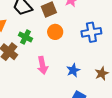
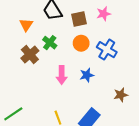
blue cross: (91, 32) -> (107, 50), moved, turned 30
blue star: (73, 70) -> (87, 75), moved

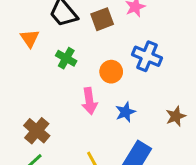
orange circle: (81, 43) -> (111, 72), moved
brown cross: (30, 55) -> (37, 131), moved
blue star: (87, 75) -> (125, 112), moved

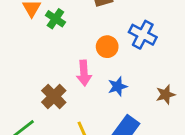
green cross: (66, 58) -> (55, 19), moved
brown cross: (37, 131) -> (54, 96), moved

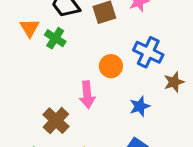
blue star: (118, 86) -> (140, 106), moved
brown star: (166, 95) -> (174, 82), moved

